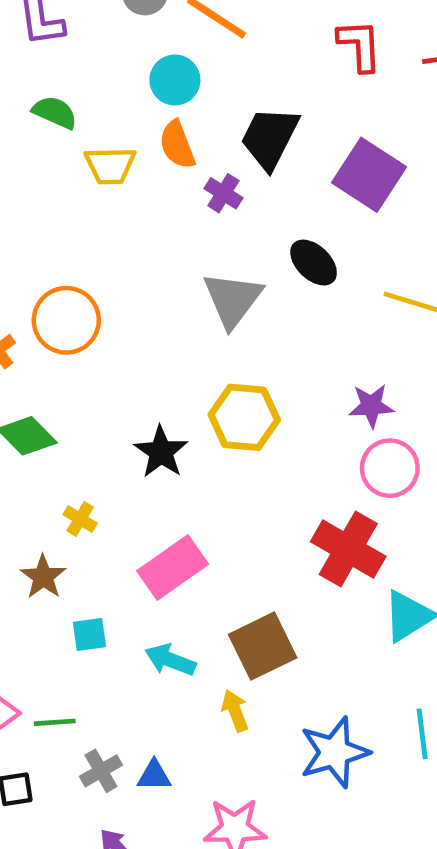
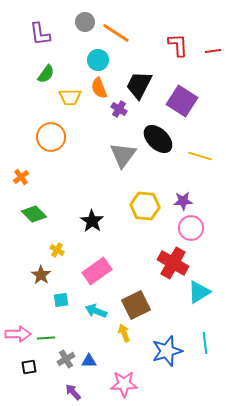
green semicircle: (55, 112) -> (46, 74), turned 102
black ellipse: (314, 263) -> (158, 139), size x1.4
orange circle: (66, 320) -> (51, 137), moved
yellow hexagon: (244, 417) -> (145, 206), moved

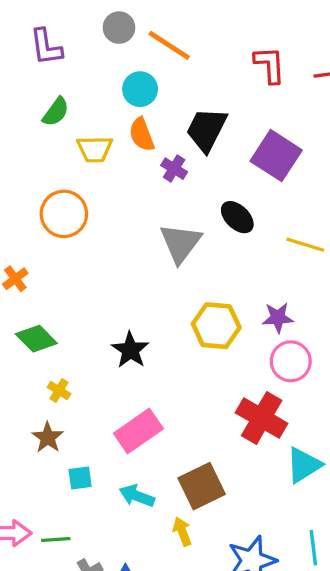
black ellipse: (158, 139) -> (237, 217), size x0.7
yellow cross: (57, 250) -> (59, 390), moved

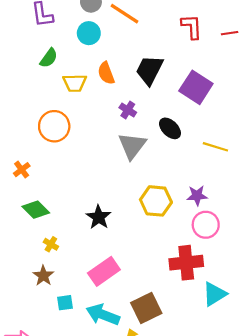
cyan circle: (140, 89) -> (89, 33), moved
purple cross: (174, 169) -> (128, 110), moved
red cross: (262, 418) -> (186, 263), turned -36
cyan arrow: (137, 496) -> (103, 315), size x1.4

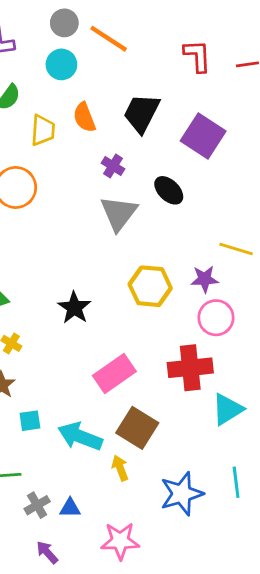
yellow trapezoid: (75, 83) -> (43, 130), turned -85
yellow line: (215, 147) -> (236, 249), moved
pink rectangle: (104, 271) -> (114, 373), moved
brown square: (146, 308) -> (137, 428), turned -32

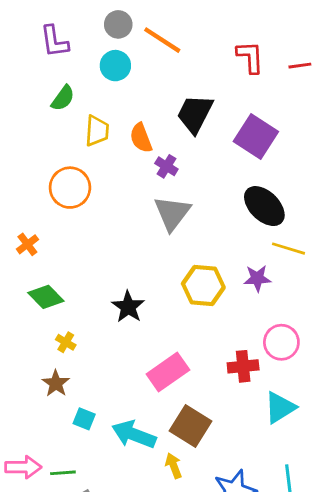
orange semicircle: (84, 117) -> (141, 138), moved
black ellipse: (169, 190) -> (264, 206), moved, size x1.4
pink circle: (216, 318) -> (281, 342), moved
red cross: (190, 368) -> (243, 366), size x0.7
cyan square: (30, 421) -> (84, 419), turned 30

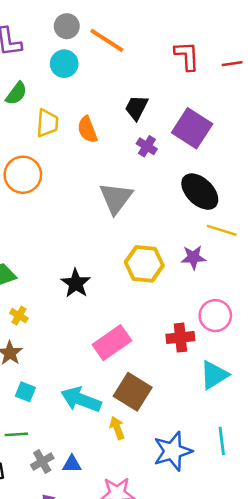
black trapezoid: (195, 114) -> (137, 108), size x0.7
purple cross: (166, 166) -> (147, 146), moved
cyan square: (84, 419) -> (25, 392), moved

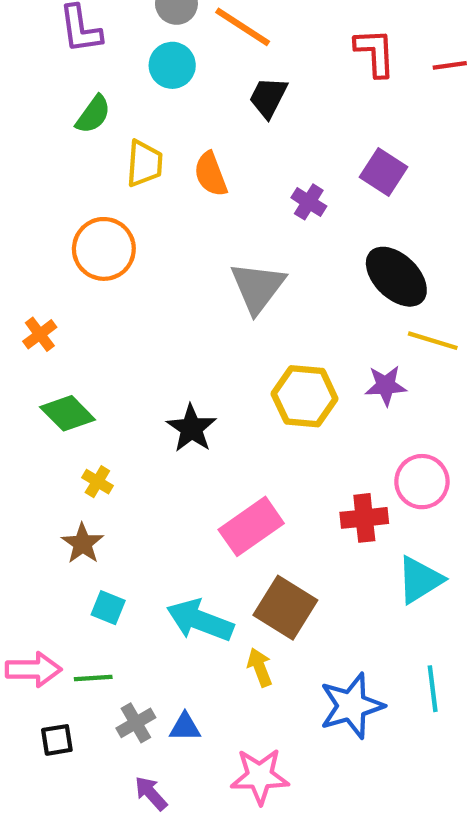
black trapezoid: (137, 108) -> (268, 97), moved
purple square: (192, 128) -> (384, 172), size x0.7

